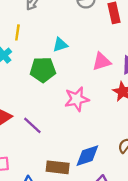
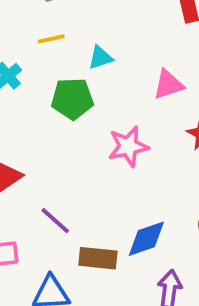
yellow line: (17, 32) -> (51, 39), moved, turned 70
purple line: (32, 125) -> (55, 221), moved

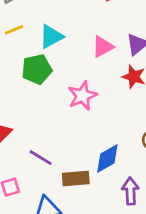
cyan triangle: (100, 58) -> (51, 37), size x1.4

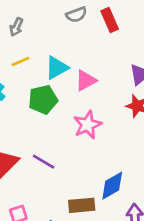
pink triangle: (103, 47) -> (86, 81), moved
purple line: (41, 158) -> (44, 162), moved

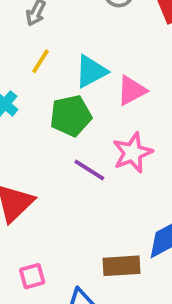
yellow line: (21, 61) -> (41, 61), turned -36
purple line: (44, 162) -> (89, 170), moved

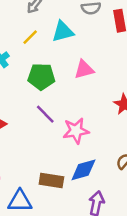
cyan triangle: (91, 71) -> (63, 32), moved
pink star: (132, 153) -> (76, 131), moved

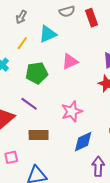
purple line: (45, 114) -> (29, 104), moved
brown rectangle: (51, 180) -> (39, 135), moved

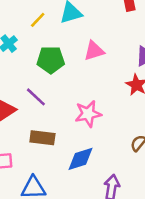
blue diamond: (83, 142) -> (80, 159), moved

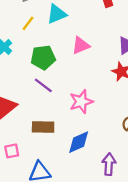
purple line: (36, 97) -> (43, 85), moved

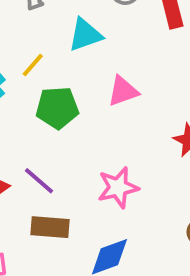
yellow line: (28, 23) -> (33, 65), moved
purple line: (43, 85) -> (39, 181), moved

